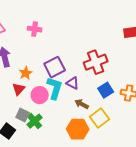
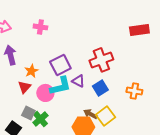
cyan L-shape: (55, 88) -> (60, 86), turned 60
blue square: (106, 90) -> (100, 88), moved
brown arrow: (82, 104) -> (90, 114), moved

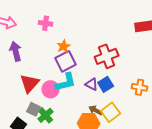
orange star: (31, 71) -> (64, 46), moved
purple triangle: (78, 81) -> (92, 84), moved
red triangle: (24, 87) -> (30, 83), size x1.5

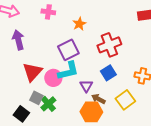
orange star: (64, 46) -> (79, 24), moved
purple triangle: (92, 84) -> (86, 86), moved, turned 32
yellow square: (111, 112) -> (125, 100), moved

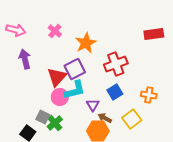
pink cross: (48, 12) -> (55, 31), turned 32
orange star: (79, 24) -> (86, 43), size x1.5
red triangle: (32, 72) -> (57, 77), moved

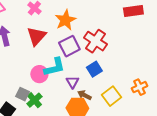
red cross: (116, 64) -> (95, 41), turned -35
purple square: (75, 69) -> (69, 46), moved
red triangle: (57, 77) -> (36, 36), moved
orange cross: (149, 95) -> (139, 87), moved, turned -35

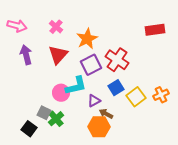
purple triangle: (72, 82) -> (94, 101), turned 32
orange cross: (139, 87) -> (161, 95), moved
yellow square: (111, 96) -> (136, 97), moved

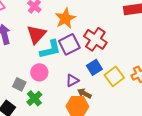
cyan L-shape: (76, 86) -> (50, 49), moved
gray square: (44, 113) -> (19, 84), moved

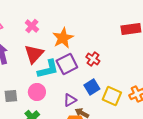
red cross: (95, 39) -> (93, 59), size x0.6
yellow square: (114, 76) -> (112, 96), turned -30
gray square: (19, 84) -> (11, 96), moved, turned -32

